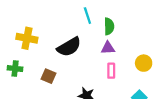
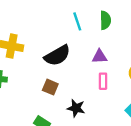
green semicircle: (109, 26) -> (105, 20), moved
brown square: (49, 76) -> (50, 87), moved

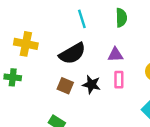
cyan line: (77, 21) -> (82, 19), moved
black star: (76, 108) -> (91, 85), moved

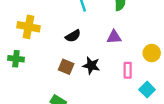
black semicircle: (72, 53) -> (73, 36), size x0.6
pink rectangle: (119, 80) -> (128, 70), moved

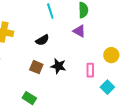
purple triangle: (114, 37) -> (79, 31), moved, turned 32

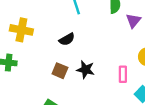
purple triangle: (79, 31) -> (133, 21), moved, turned 40

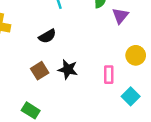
brown square: (60, 71) -> (40, 71), turned 35

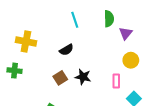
yellow circle: (136, 55) -> (131, 60), moved

